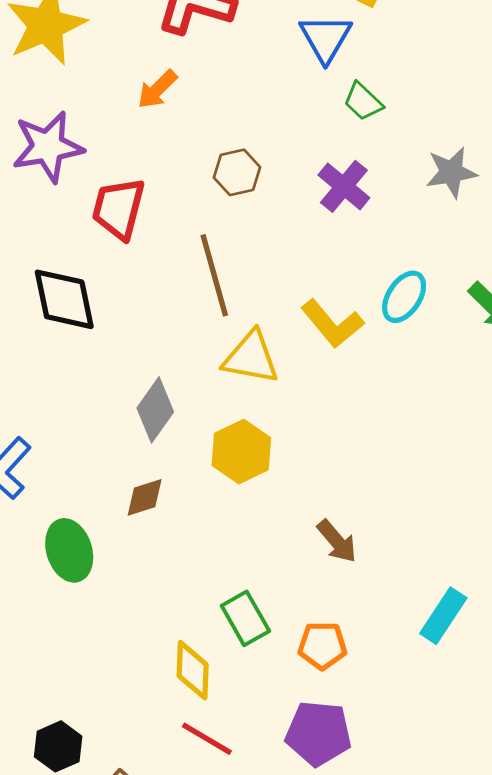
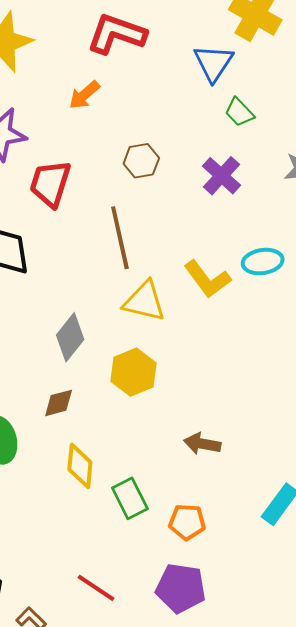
cyan ellipse: (404, 297) -> (263, 262), turned 45
brown arrow: (337, 541) -> (202, 444), turned 138
yellow diamond: (193, 670) -> (80, 466), moved

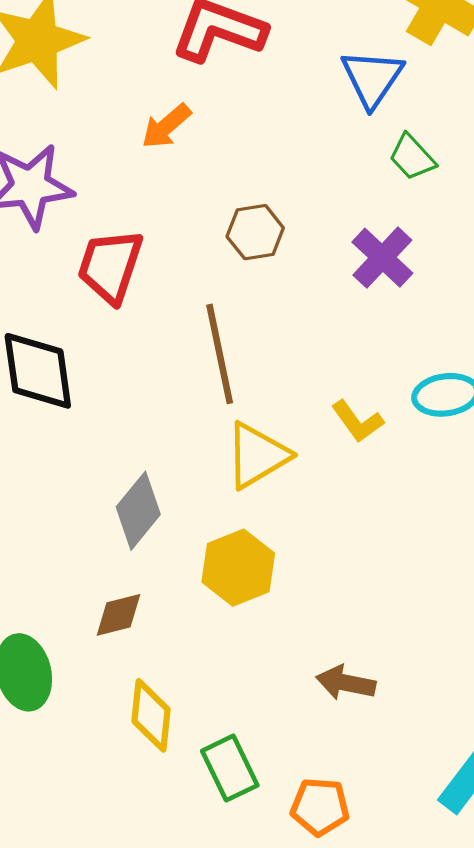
yellow L-shape: (207, 279) -> (357, 421), size x0.7
yellow triangle: (144, 301) -> (257, 455), turned -45

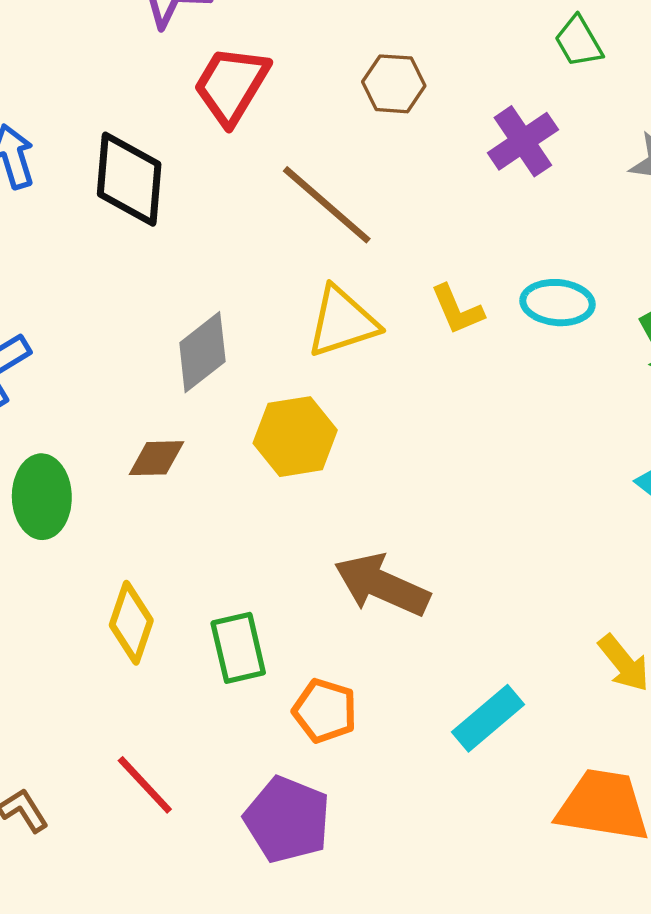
brown line: (220, 354) -> (327, 205), turned -50
brown arrow: (346, 683) -> (382, 585), size x1.5
yellow diamond: (151, 715) -> (131, 623), moved

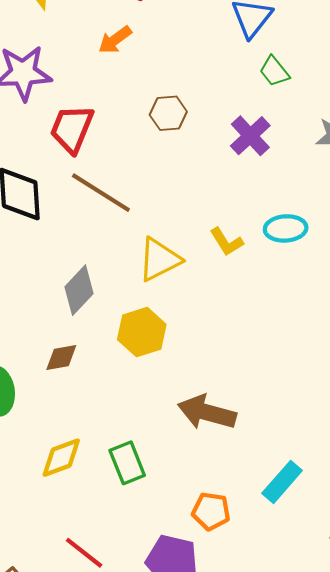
brown line: (327, 205) -> (101, 193), moved
yellow diamond: (131, 623) -> (61, 458), turned 60
orange pentagon: (325, 711) -> (211, 511), moved

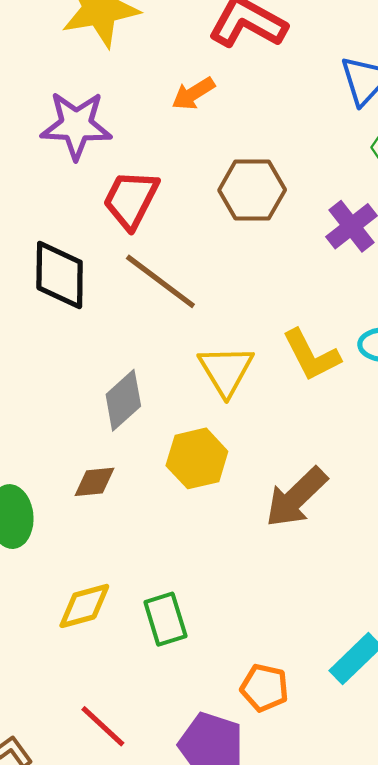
brown hexagon: (168, 113) -> (252, 190), size x1.4
yellow L-shape: (227, 242) -> (311, 355), size x1.4
yellow triangle: (159, 260) -> (226, 370), turned -39
brown arrow: (207, 412) -> (296, 497), moved, turned -64

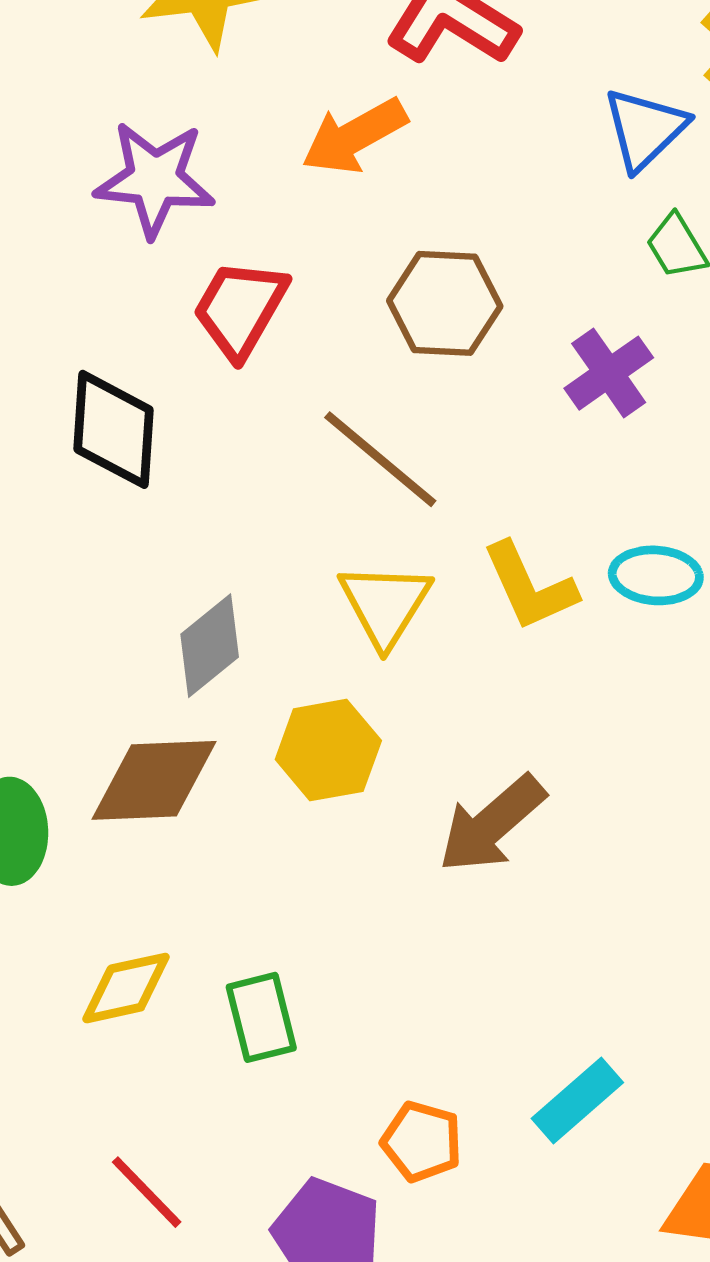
orange arrow: (193, 94) -> (354, 136), size x1.4
brown line: (160, 281) -> (380, 459), moved
brown diamond: (94, 482) -> (154, 780), size x1.8

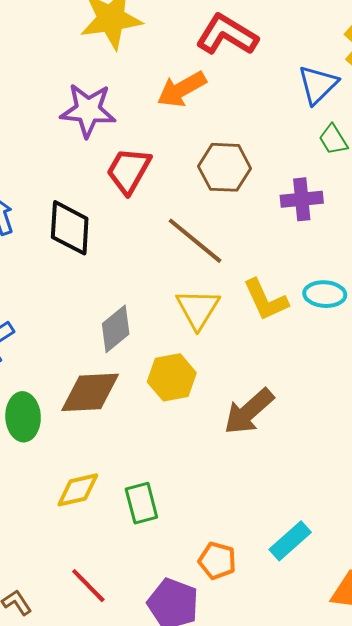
purple cross: (609, 373) -> (302, 199), turned 30

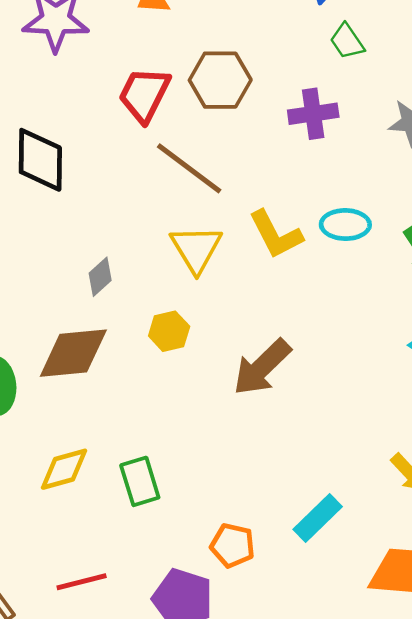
red trapezoid: (129, 171) -> (144, 95), moved
gray diamond: (116, 329) -> (100, 277), size x0.7
yellow hexagon: (172, 377) -> (169, 331), size x0.7
red line: (88, 586) -> (82, 582), turned -57

